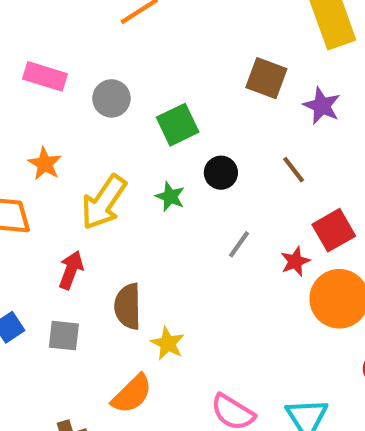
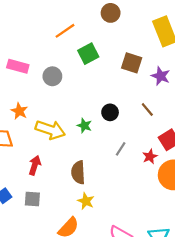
green square: (178, 125) -> (88, 54), moved
yellow arrow: (104, 202) -> (50, 130), turned -104
brown semicircle: (128, 306) -> (78, 172), moved

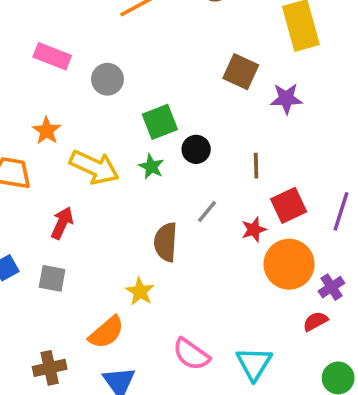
green square: (88, 54) -> (160, 122), moved
purple star: (161, 76) -> (286, 99), turned -30
brown line: (147, 109) -> (256, 166), moved, turned 32
brown semicircle: (78, 172) -> (166, 242), moved

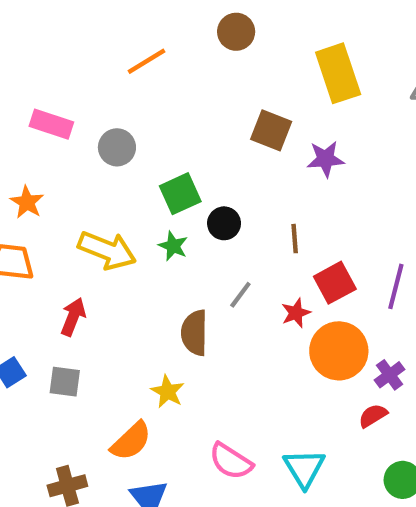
orange star: (47, 131) -> (27, 202), moved

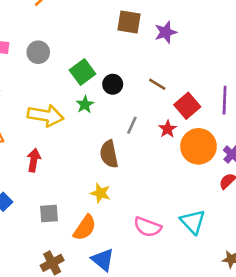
brown line: (295, 239) -> (157, 84), turned -42
green star: (173, 246) -> (85, 104), turned 30
gray square: (65, 382) -> (49, 213), moved

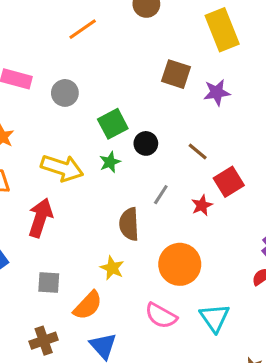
orange circle: (198, 146) -> (180, 264), moved
red arrow: (34, 160) -> (40, 218), size x1.4

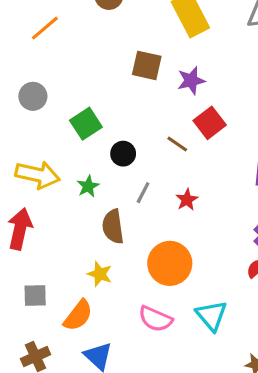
black circle: (146, 143) -> (123, 154), moved
green star: (110, 162) -> (88, 186), moved
red square: (229, 182) -> (210, 123), moved

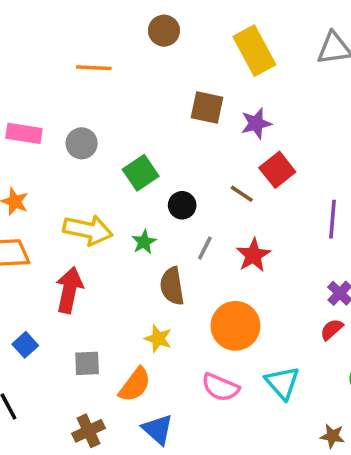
orange line: (45, 28) -> (94, 68), turned 44
red star: (187, 200) -> (253, 255), size x1.4

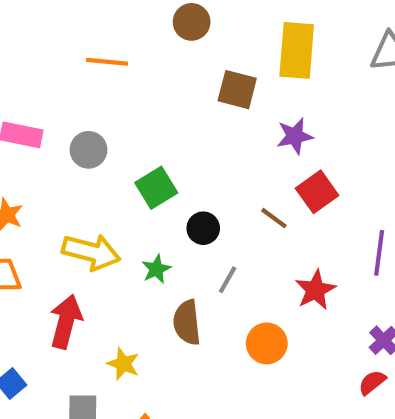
yellow rectangle: (254, 51) -> (297, 50), turned 30
brown square: (207, 107) -> (237, 90), moved
red star: (253, 255) -> (315, 290), moved
orange circle: (235, 326) -> (267, 343), moved, size x0.7
yellow star: (158, 339) -> (123, 364), moved

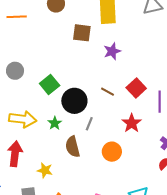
orange line: (107, 62) -> (17, 17), moved
red square: (317, 192) -> (136, 88), moved
black circle: (203, 228) -> (74, 101), size x1.6

